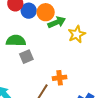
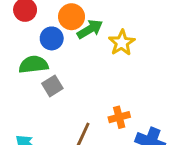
blue circle: (29, 11) -> (52, 38), moved
orange cross: (60, 78) -> (119, 117), moved

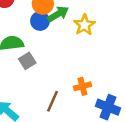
blue circle: (52, 38) -> (40, 21), moved

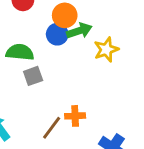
orange cross: (82, 86) -> (75, 116), moved

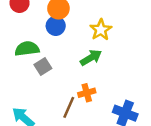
green arrow: (79, 31) -> (91, 58), moved

